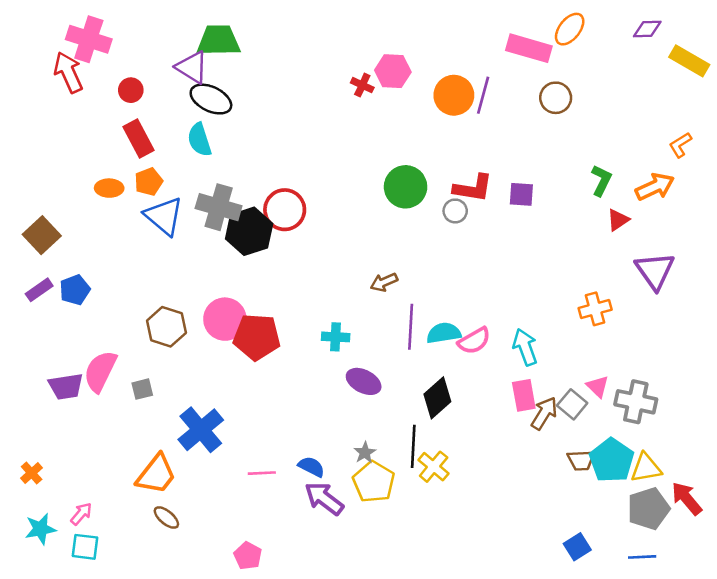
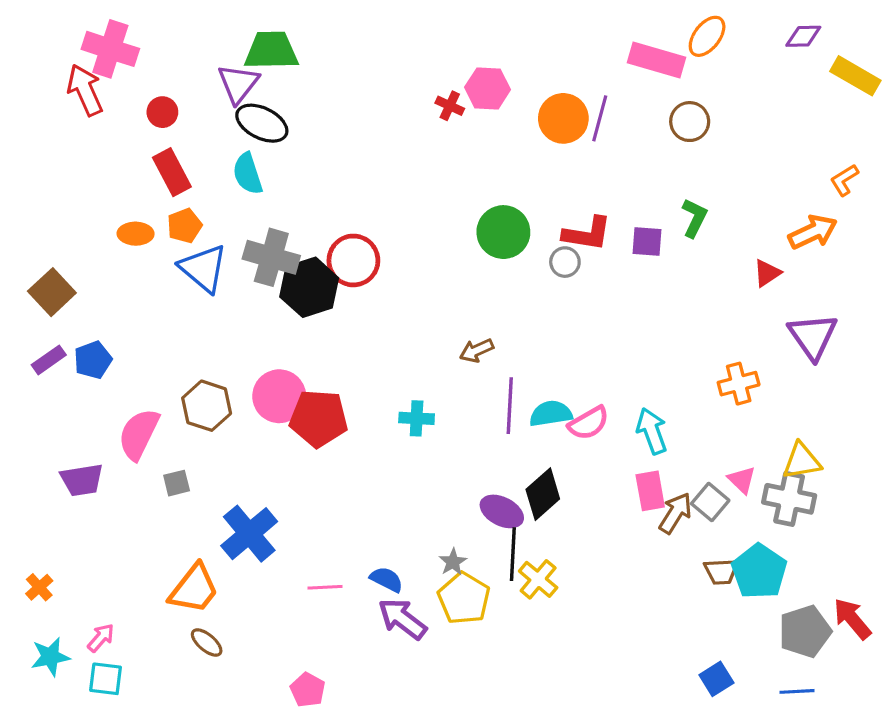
purple triangle: (192, 67) -> (238, 84), turned 36
green L-shape: (601, 180) -> (694, 218), moved
pink semicircle: (100, 371) -> (139, 434), moved
purple ellipse: (364, 381) -> (502, 511), moved
yellow triangle: (646, 468) -> (802, 461), moved

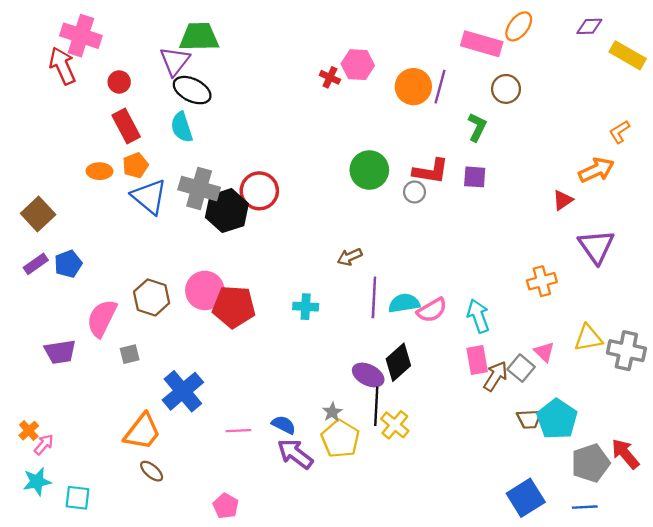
green L-shape: (694, 218) -> (477, 127), moved
gray cross: (789, 499) -> (626, 351), moved
pink arrow: (101, 638) -> (44, 444), moved
blue square: (716, 679) -> (526, 498), size x1.5

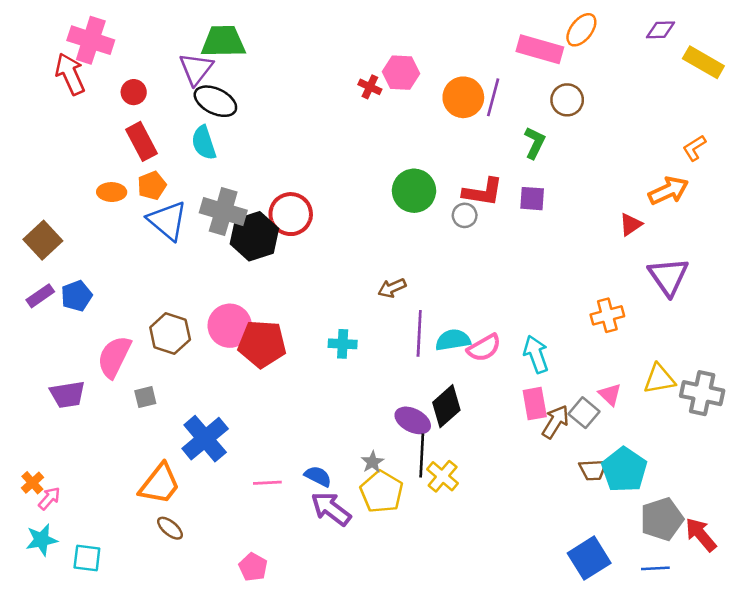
red arrow: (625, 454) -> (701, 535), moved

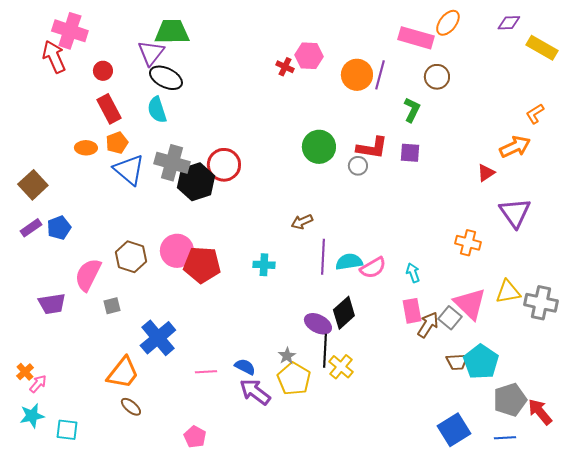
orange cross: (607, 315) -> (468, 243), turned 30
cyan arrow: (536, 354) -> (413, 273), size x0.7
pink triangle: (610, 394) -> (470, 304), size x1.8

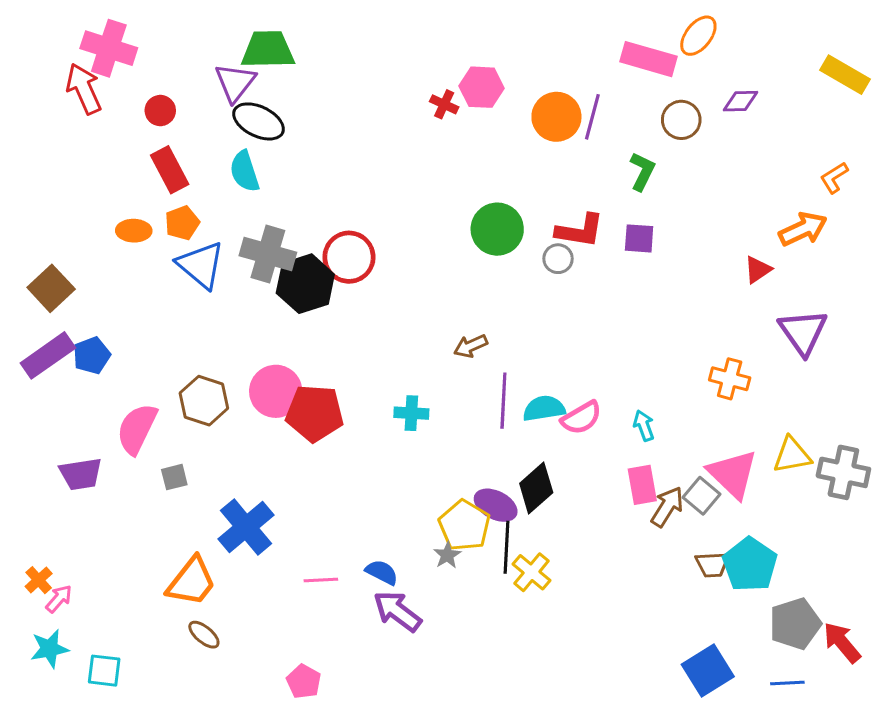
purple diamond: (509, 23) -> (741, 101), moved
purple rectangle: (31, 228) -> (48, 355), size x1.6
yellow pentagon: (294, 379) -> (464, 525), moved

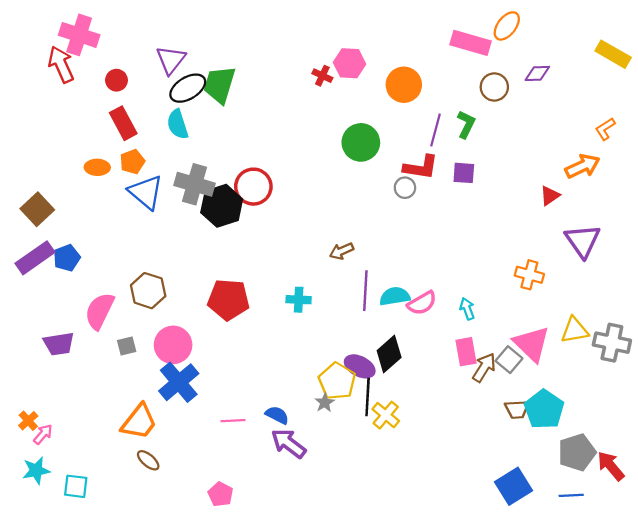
green trapezoid: (268, 50) -> (219, 85), moved, turned -72
purple line: (592, 117) -> (435, 130), moved
black ellipse: (259, 121) -> (188, 88), turned -57
green circle: (497, 229) -> (361, 142), moved
pink circle: (276, 391) -> (173, 345), moved

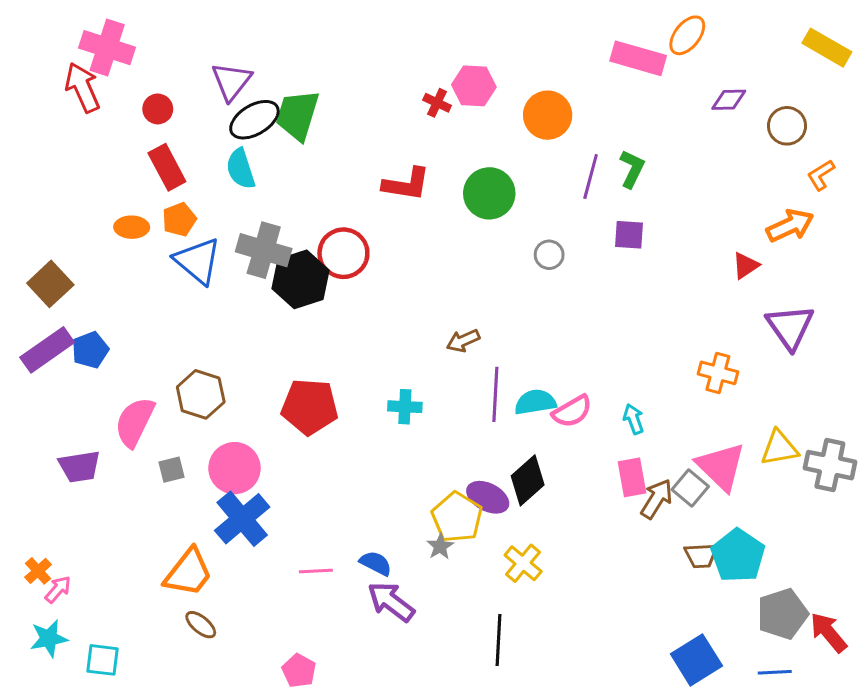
yellow rectangle: (613, 54) -> (827, 48), moved
brown circle: (494, 87) -> (787, 126), moved
red L-shape: (421, 167) -> (406, 184), moved
black line: (368, 397) -> (498, 640), moved

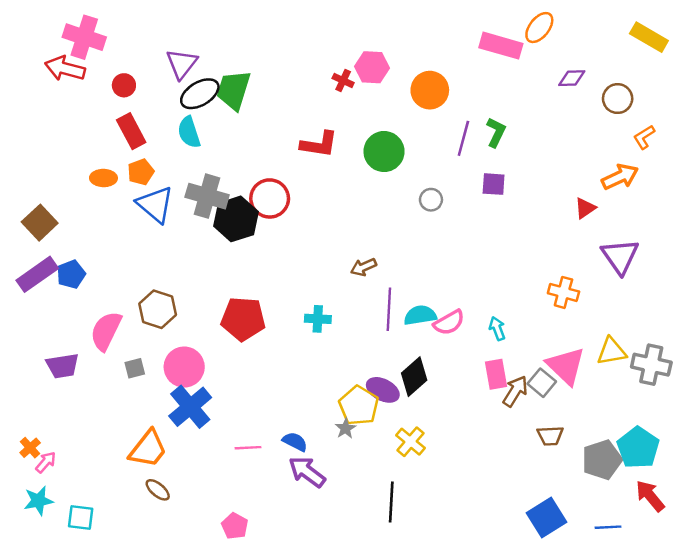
red arrow: (83, 87) -> (65, 68), turned -51
cyan pentagon: (738, 556) -> (638, 448), moved
gray pentagon: (782, 614) -> (602, 460), moved

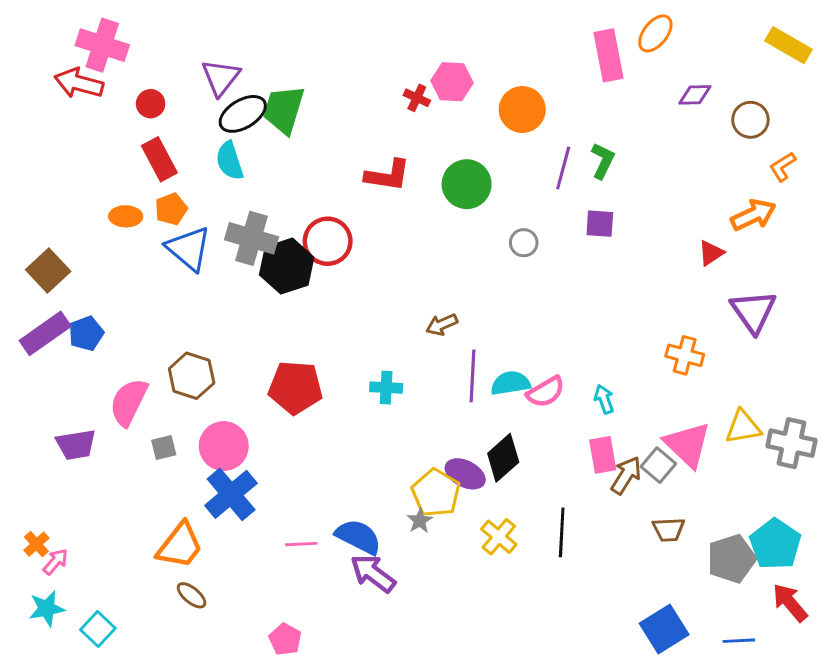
pink rectangle: (501, 46) -> (609, 55), turned 63
blue semicircle: (295, 442) -> (358, 537), size x1.5
black line: (391, 502) -> (562, 532), moved
cyan square: (81, 518) -> (98, 629), turned 36

